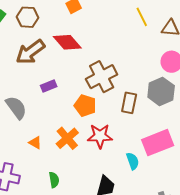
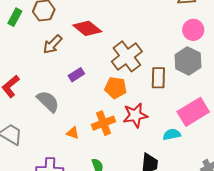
brown arrow: (30, 52) -> (53, 44), size x0.7
orange cross: (67, 138) -> (103, 123), turned 30
cyan semicircle: (133, 161) -> (172, 134), turned -72

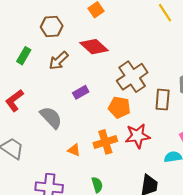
green rectangle: (15, 17) -> (24, 56), moved

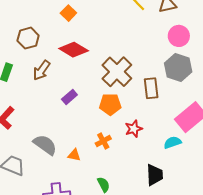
gray semicircle: (51, 117) -> (45, 145), moved
red star: (138, 136) -> (134, 129), size x0.7
orange cross: (105, 142) -> (103, 141), size x0.7

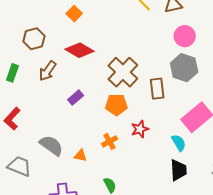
cyan semicircle: (172, 142) -> (179, 143), turned 78
black trapezoid: (155, 175) -> (178, 170), moved

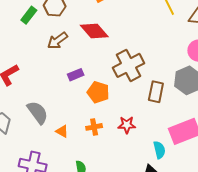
green rectangle: (12, 73) -> (29, 15), moved
orange pentagon: (116, 105) -> (98, 92), moved

